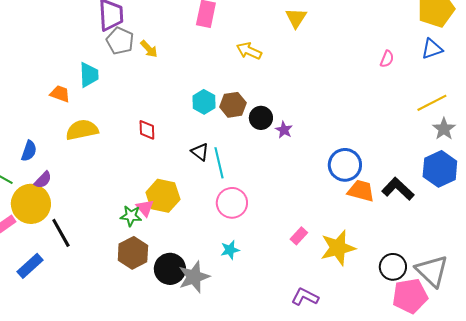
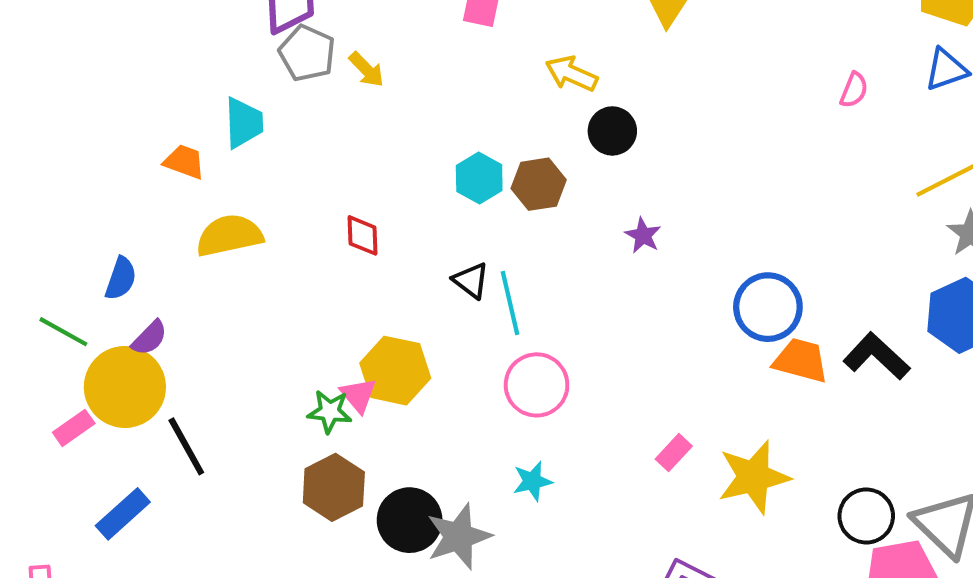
black circle: (261, 118) -> (612, 131), moved

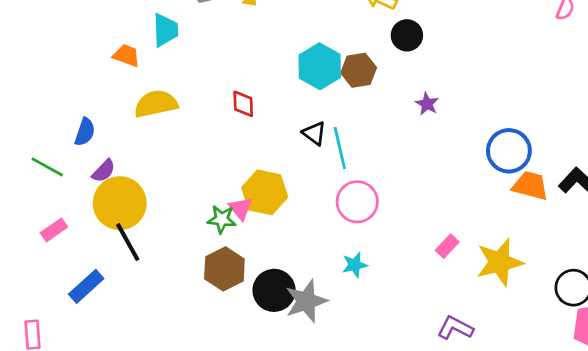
cyan hexagon: (479, 178) -> (320, 66), size x1.4
yellow circle: (125, 387) -> (120, 203), moved

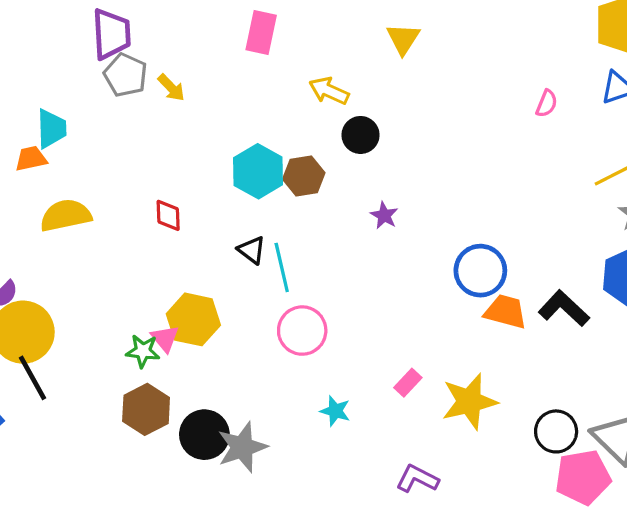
cyan trapezoid: (165, 30) -> (51, 129), moved
orange trapezoid: (126, 55) -> (31, 159), turned -32
cyan star: (355, 265) -> (335, 411), moved, turned 30

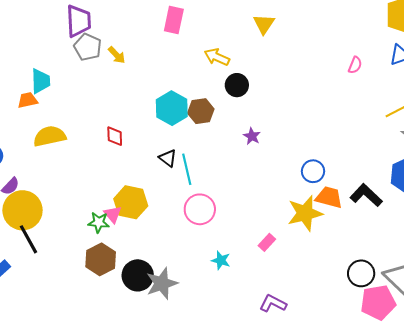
blue circle: (480, 271) -> (313, 171), size x0.7
yellow star: (469, 401) -> (305, 213), moved

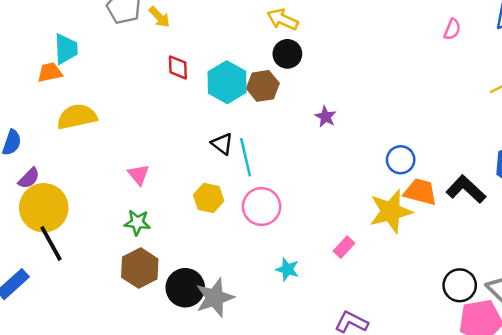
black circle: (237, 85) -> (287, 54), moved
red diamond: (115, 136) -> (178, 67), moved
yellow hexagon: (131, 202) -> (209, 198), moved, size x0.7
pink triangle: (113, 214) -> (138, 175), moved

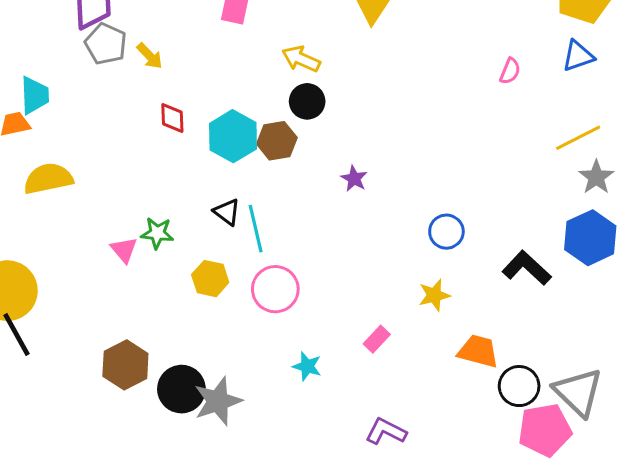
orange trapezoid: (420, 192) -> (478, 351), moved
yellow star: (391, 211) -> (434, 295), size x0.6
green star: (137, 223) -> (157, 233), moved

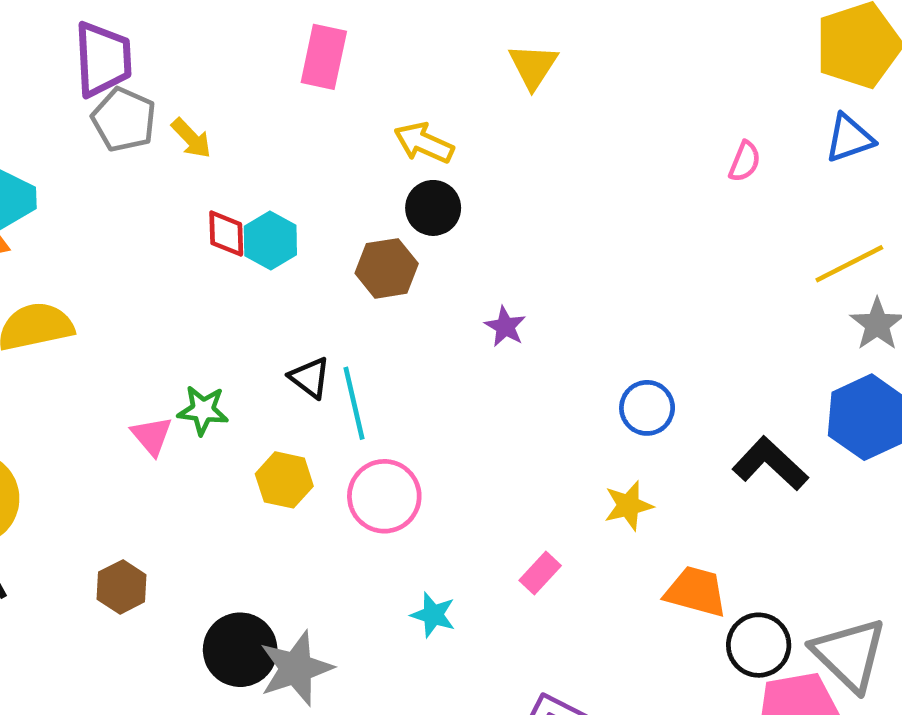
cyan hexagon: (233, 136) -> (270, 241), moved, size x0.7
brown hexagon: (125, 365) -> (122, 587), moved, size x0.7

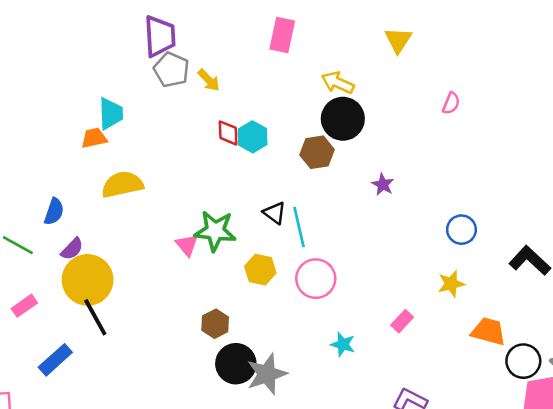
pink semicircle: (745, 161) -> (451, 103), moved
black circle: (433, 208) -> (343, 119), size x1.4
green star: (203, 410) -> (215, 231), size x1.5
brown hexagon: (122, 587) -> (215, 324), moved

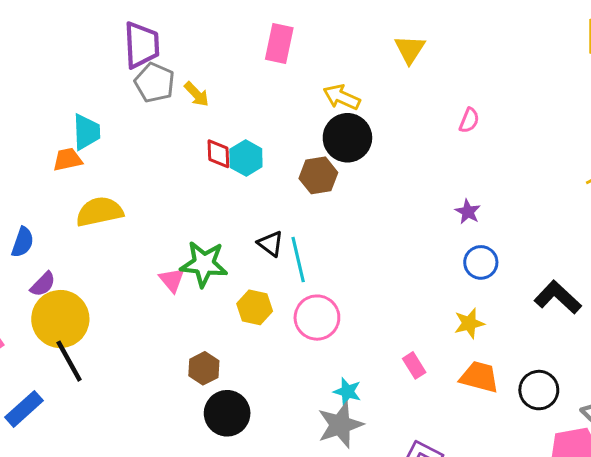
purple star: (383, 184) -> (468, 212), moved
pink rectangle: (402, 321) -> (414, 365), turned -75
orange trapezoid: (489, 331) -> (479, 377), moved
black circle: (523, 361) -> (539, 390), moved
gray star: (267, 374) -> (340, 425), moved

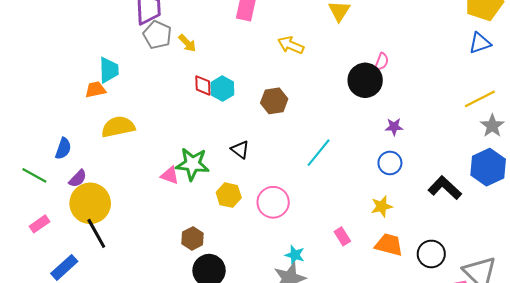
black circle: (347, 138) -> (365, 80), moved
purple star: (468, 212) -> (394, 127), moved, turned -30
cyan line: (298, 260) -> (319, 153), moved, turned 52
pink triangle: (172, 280) -> (170, 175), turned -30

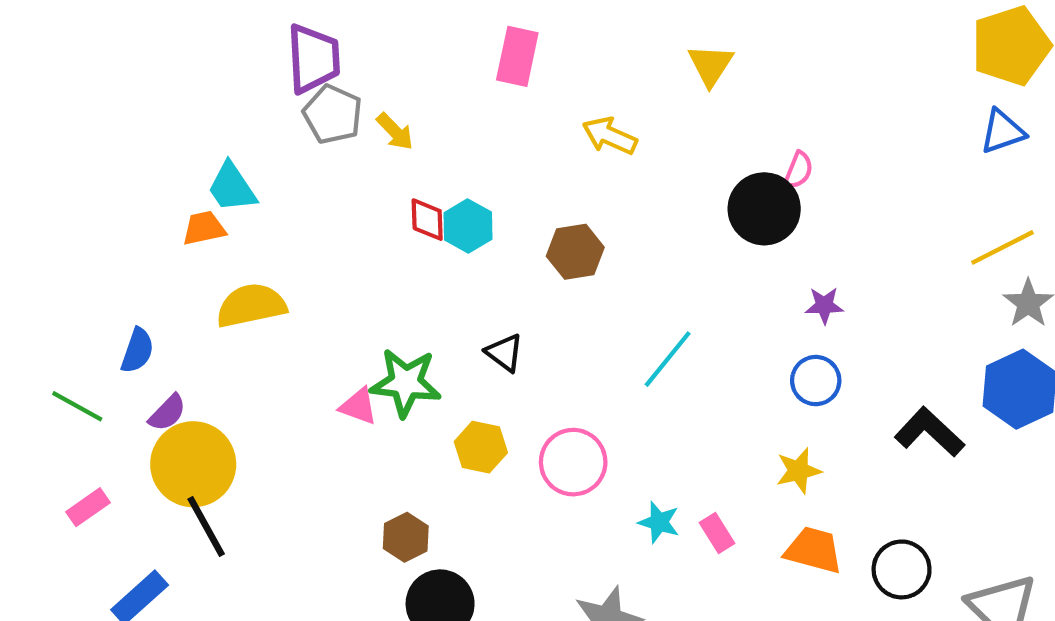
cyan trapezoid: (109, 70) -> (232, 187), turned 148
cyan star: (295, 255) -> (659, 522), moved

